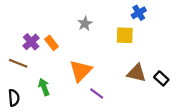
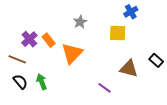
orange triangle: (81, 71) -> (72, 53), moved
black rectangle: (161, 78) -> (156, 60), moved
purple line: (97, 93) -> (104, 88), moved
black semicircle: (14, 98) -> (20, 82), moved, turned -35

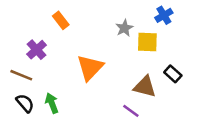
gray star: (80, 22) -> (124, 28), moved
orange rectangle: (49, 40) -> (61, 20), moved
black rectangle: (156, 60) -> (173, 74), moved
brown triangle: (129, 69) -> (145, 87), moved

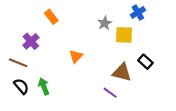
orange triangle: (90, 68) -> (76, 56), size x0.6

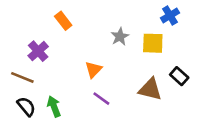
gray star: (105, 23) -> (120, 37), moved
purple line: (110, 93) -> (101, 99), moved

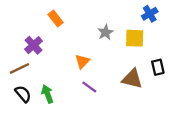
black rectangle: (179, 76) -> (158, 67), turned 35
brown line: (22, 77) -> (20, 68), turned -48

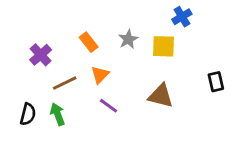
orange rectangle: (56, 18) -> (89, 42), moved
black rectangle: (158, 67) -> (216, 82), moved
brown line: (20, 68) -> (65, 83), moved
black semicircle: (23, 94) -> (28, 114), turned 54

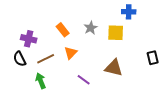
blue cross: (182, 17) -> (129, 12), turned 32
purple cross: (41, 55) -> (29, 39), turned -35
purple line: (108, 106) -> (84, 80), moved
black semicircle: (28, 114) -> (20, 59), moved, turned 140

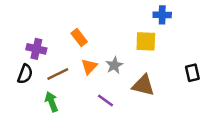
gray star: (91, 28) -> (114, 65), moved
black semicircle: (20, 59) -> (25, 74), turned -133

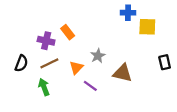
blue cross: (162, 15) -> (128, 13), moved
yellow square: (146, 41) -> (147, 27), moved
purple cross: (36, 49) -> (46, 41), moved
orange triangle: (89, 66) -> (76, 68), moved

